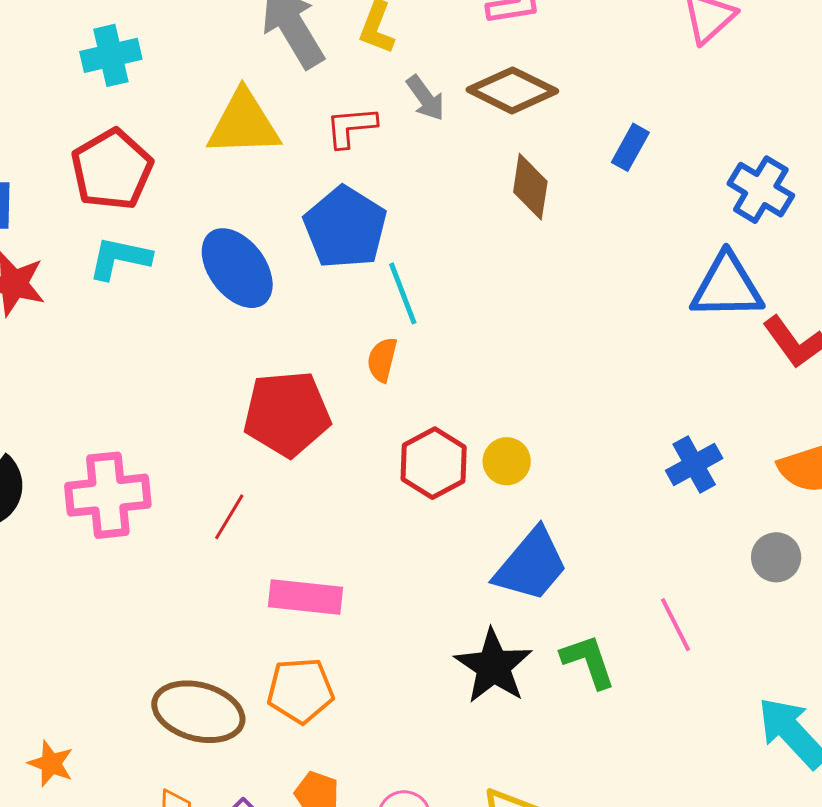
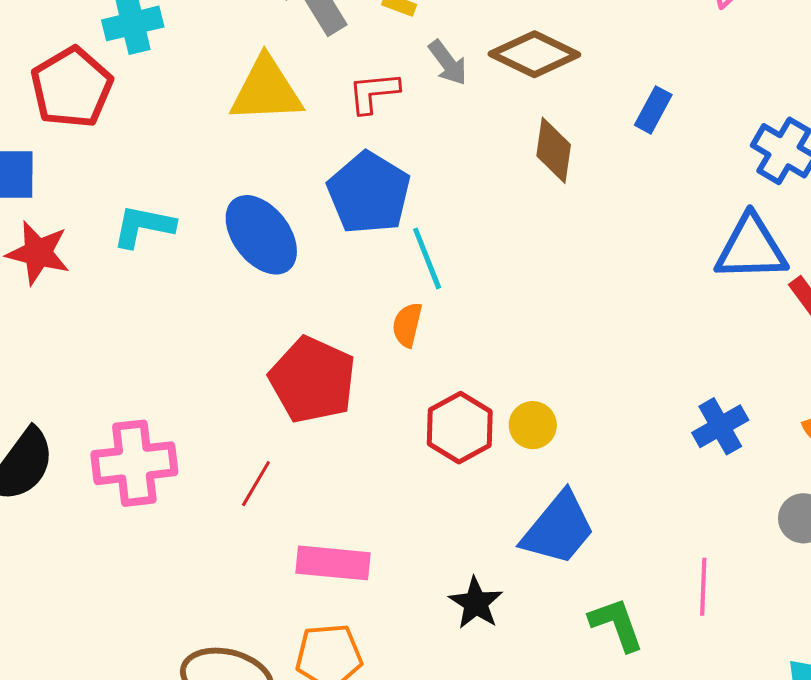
red pentagon: (112, 170) -> (72, 87), moved
red pentagon: (287, 414) -> (312, 380), turned 30
pink line: (675, 625) -> (703, 587), turned 30
black star: (493, 666) -> (476, 603), moved, size x0.7

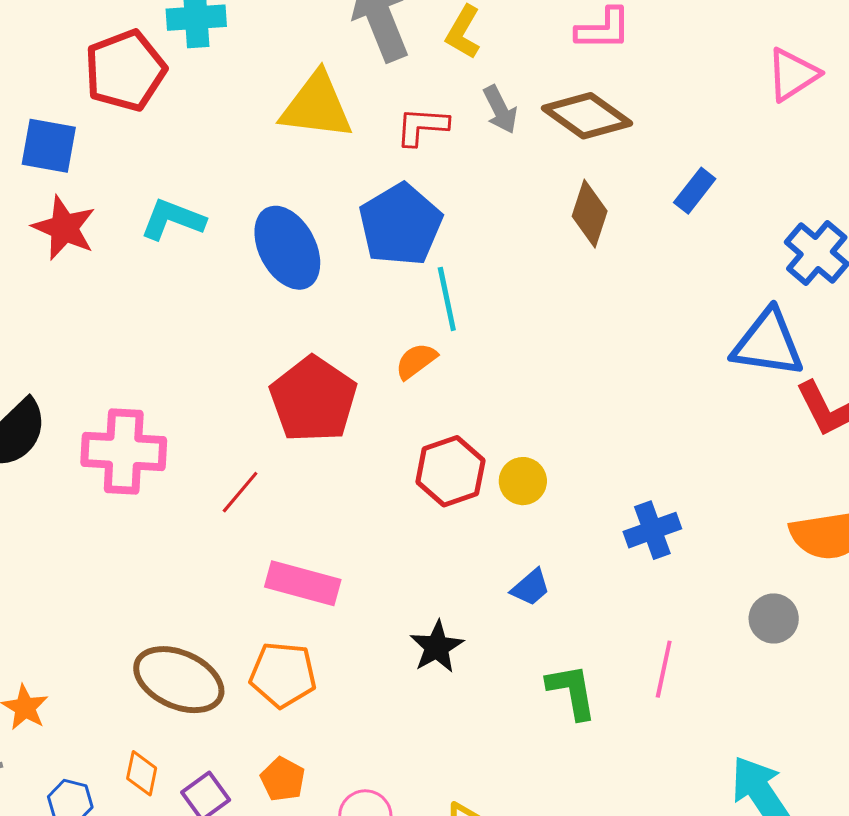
orange semicircle: (407, 325) -> (416, 361), turned 30
blue cross: (720, 426) -> (652, 530), moved
blue trapezoid: (558, 529) -> (531, 587), size x0.5

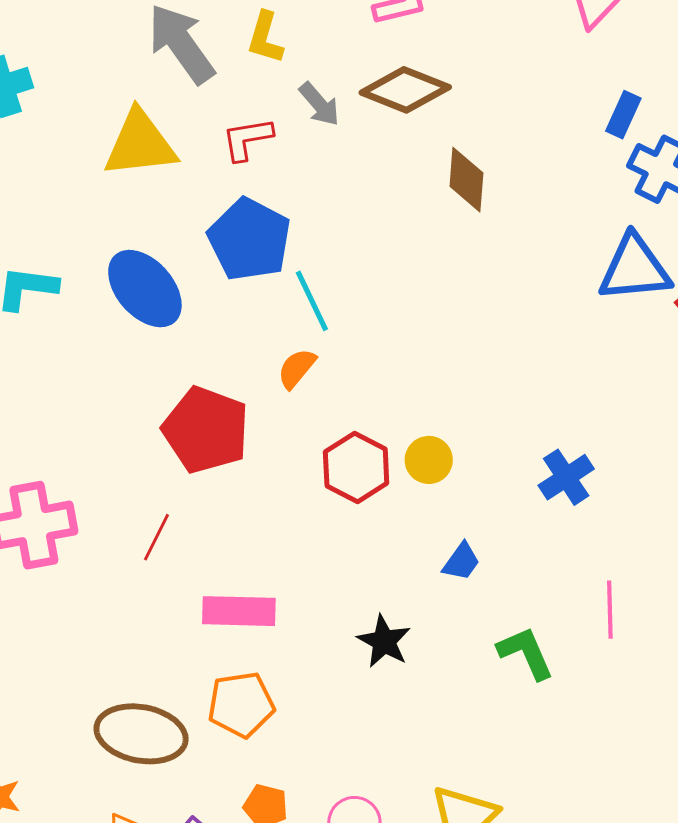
blue rectangle: (695, 191) -> (623, 115), moved
brown diamond: (590, 214) -> (466, 180), moved

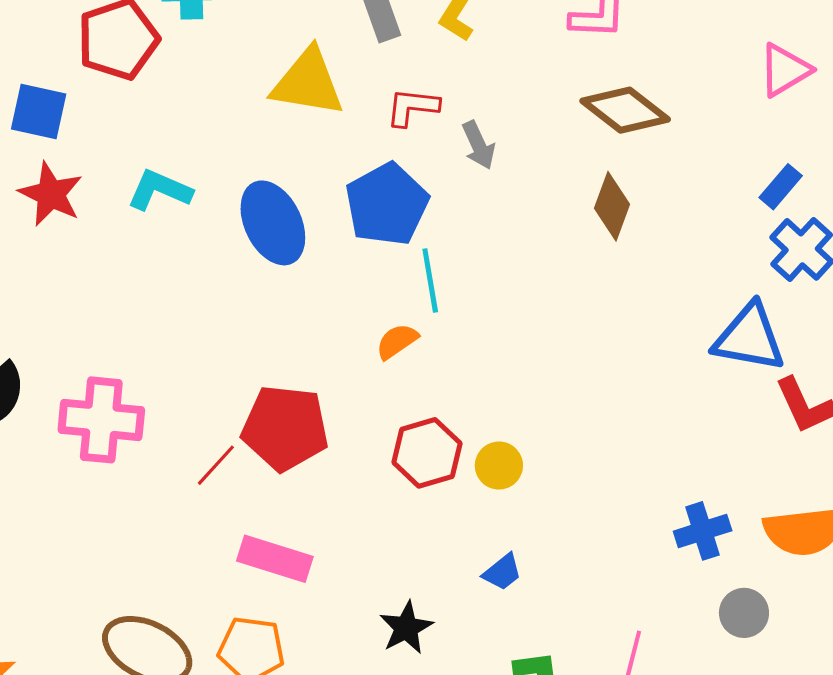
brown diamond: (405, 90) -> (625, 110), moved
gray arrow: (319, 104) -> (478, 145), moved
red pentagon: (206, 430) -> (285, 428), moved, turned -30
blue cross: (566, 477) -> (703, 531), moved

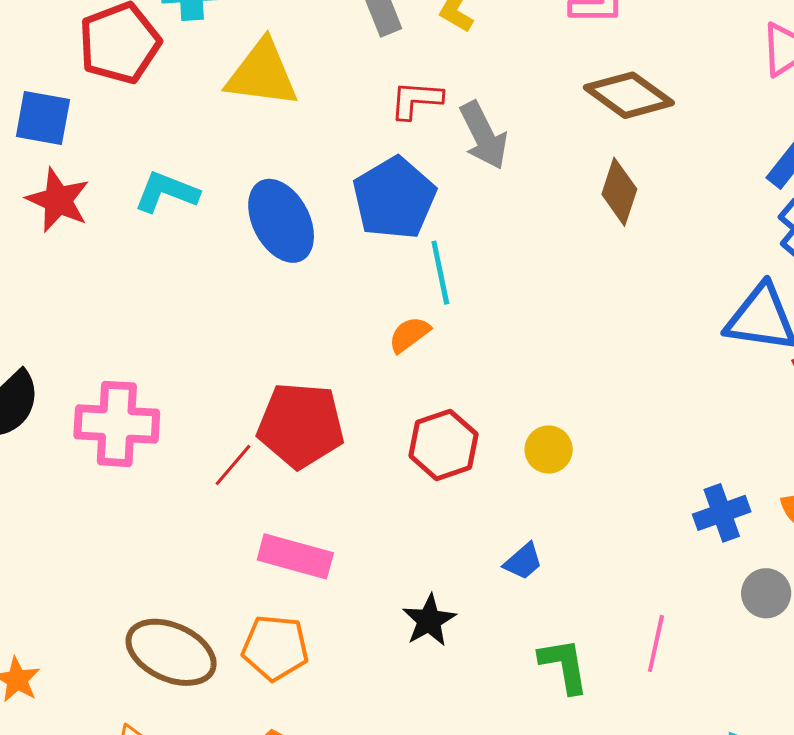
yellow triangle: (308, 82) -> (262, 74), moved
gray arrow: (478, 145) -> (484, 136), size x1.4
yellow circle: (499, 466) -> (549, 450), moved

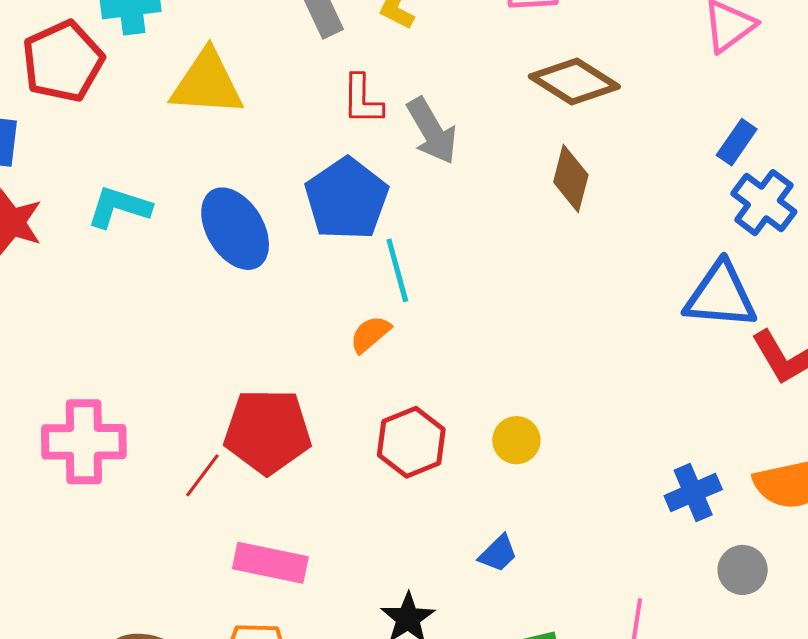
red L-shape: (416, 100) -> (362, 100), turned -90

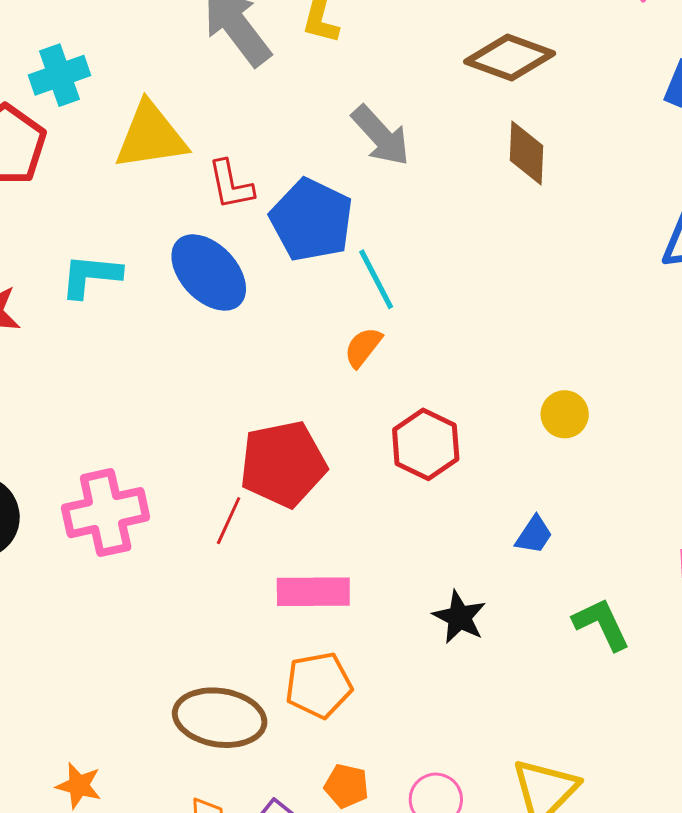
red L-shape: (362, 100) -> (231, 185), moved
yellow circle: (516, 440) -> (565, 414), moved

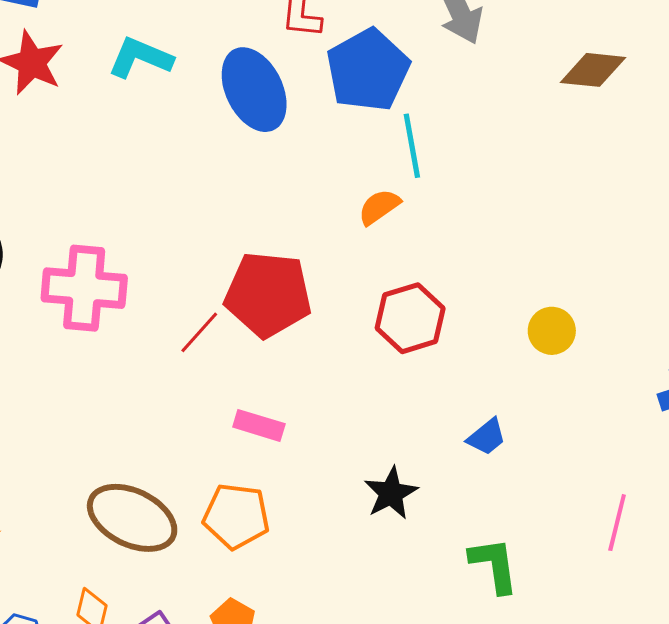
brown diamond: (526, 153) -> (593, 70), turned 76
pink rectangle: (313, 592) -> (259, 425), size x0.7
green L-shape: (601, 624) -> (494, 565), moved

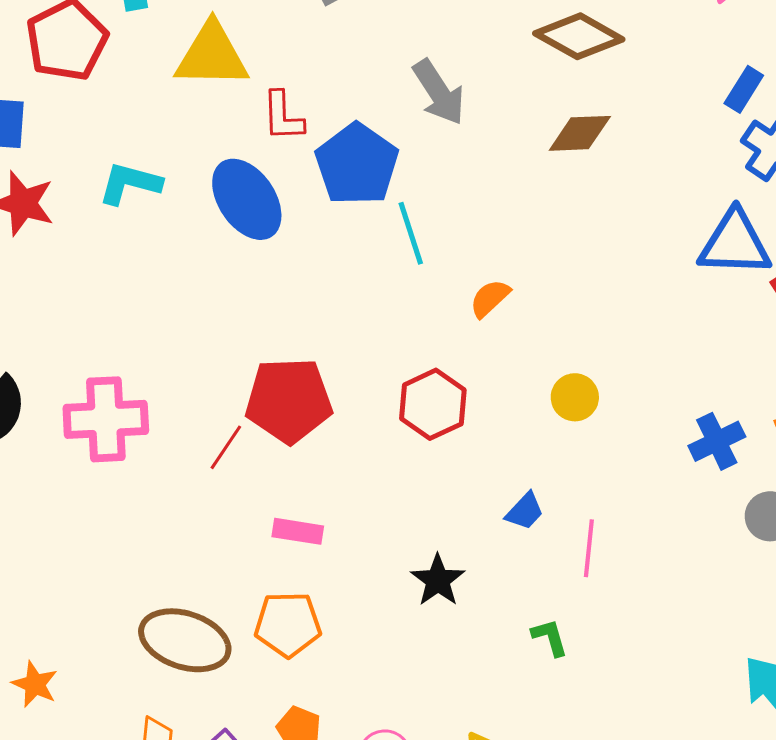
orange semicircle: (379, 207) -> (490, 298), moved
pink line: (617, 523) -> (589, 548), moved
green L-shape: (494, 565) -> (550, 637), size x0.7

